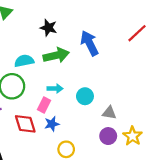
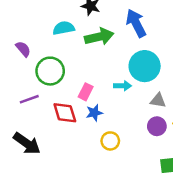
cyan semicircle: (24, 61) -> (64, 28), moved
cyan arrow: (55, 88) -> (123, 86), moved
cyan circle: (85, 96) -> (145, 66), moved, size x1.6

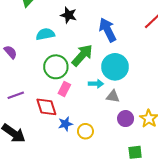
green arrow: (99, 37) -> (82, 55), moved, turned -35
green circle: (50, 71) -> (56, 67), moved
gray triangle: (158, 100) -> (113, 96), moved
blue star: (94, 113) -> (65, 124), moved

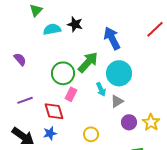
cyan semicircle: (45, 34) -> (52, 29), moved
cyan arrow: (96, 84) -> (101, 89), turned 64
gray triangle: (113, 96) -> (117, 101), turned -40
blue star: (65, 124) -> (50, 133), moved

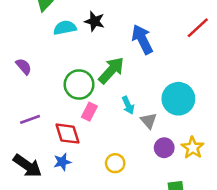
cyan circle: (119, 73) -> (178, 99), moved
gray triangle: (117, 101) -> (149, 121), turned -40

